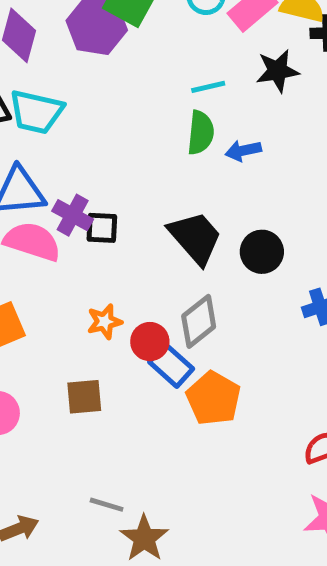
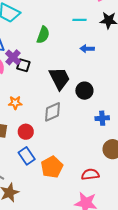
green semicircle: (201, 133) -> (43, 35), moved
red circle: (150, 342) -> (26, 132), moved
blue rectangle: (171, 365) -> (27, 156), moved
orange pentagon: (213, 398) -> (52, 167), moved

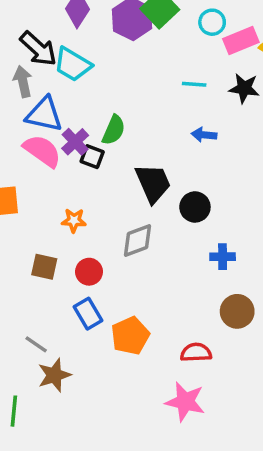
green semicircle: (43, 35) -> (114, 130), moved

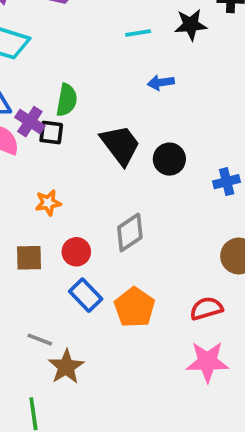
gray diamond: (137, 240) -> (130, 232), moved
blue cross: (223, 257) -> (227, 182), moved

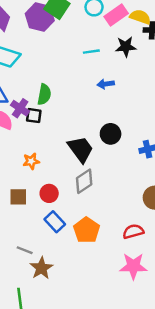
black trapezoid: (120, 145) -> (81, 149), moved

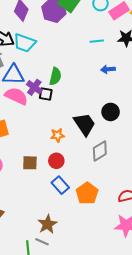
orange star: (31, 161) -> (57, 135), moved
gray diamond: (84, 181) -> (100, 151), moved
gray line: (25, 250) -> (42, 242), moved

